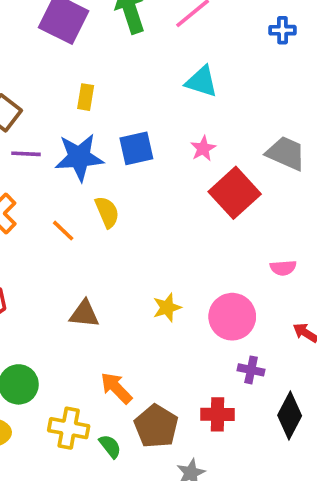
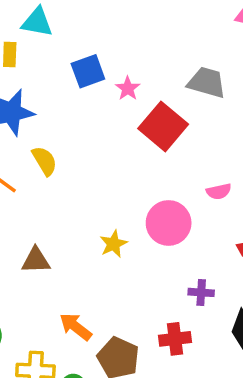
cyan triangle: (201, 81) -> (37, 22), moved
blue square: (136, 148) -> (88, 71), moved
pink circle: (232, 317) -> (169, 223), moved

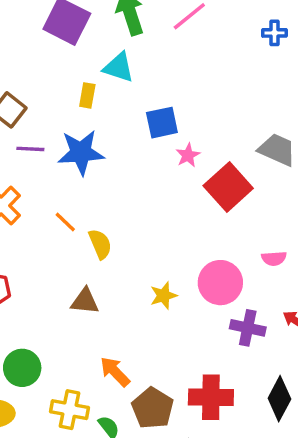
pink star: (128, 88) -> (188, 155), moved
yellow semicircle: (45, 161) -> (100, 244), moved
purple cross: (201, 292) -> (248, 328), moved, size x1.4
red cross: (175, 339) -> (211, 397), size x1.4

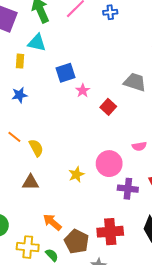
blue cross: (275, 33) -> (110, 12), moved
blue star: (81, 152) -> (20, 95), size x0.6
red square: (228, 187) -> (108, 107), size x0.6

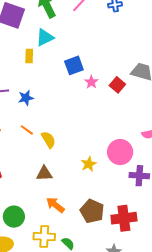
cyan triangle: (37, 43) -> (45, 37), turned -36
blue star: (20, 95) -> (26, 98), moved
red square: (108, 107) -> (117, 85), moved
orange arrow: (52, 222) -> (55, 205), moved
brown pentagon: (77, 241) -> (92, 211), moved

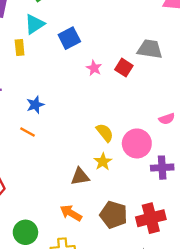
blue square: (74, 65) -> (69, 38), moved
blue star: (26, 98) -> (35, 105), moved
yellow semicircle: (48, 140) -> (105, 133), moved
brown triangle: (44, 174) -> (80, 176), moved

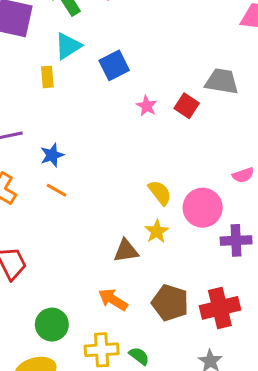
blue star: (35, 105) -> (52, 155), moved

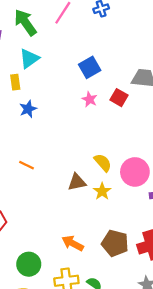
blue square: (114, 65) -> (90, 67), moved
blue star: (52, 155) -> (28, 109), moved
brown triangle: (126, 251) -> (77, 182), moved

